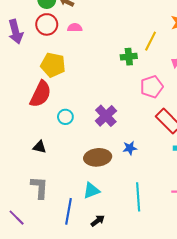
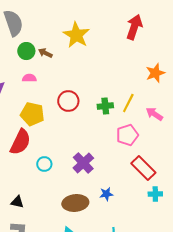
red circle: (47, 24) -> (68, 101), moved
pink semicircle: (75, 28) -> (29, 78), moved
yellow line: (151, 41) -> (128, 103), moved
black triangle: (39, 147) -> (17, 202), moved

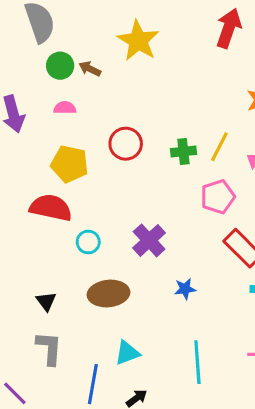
red semicircle: (20, 142) -> (51, 208), turned -104
black triangle: (17, 202) -> (46, 301), turned 40
brown ellipse: (75, 203) -> (108, 294), moved

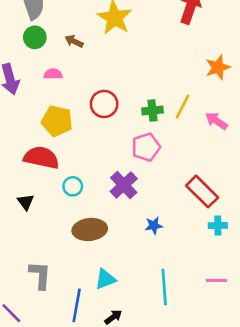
green circle: (60, 66) -> (35, 37), moved
pink pentagon: (218, 197) -> (146, 147), moved
black triangle: (46, 301) -> (26, 202), moved

